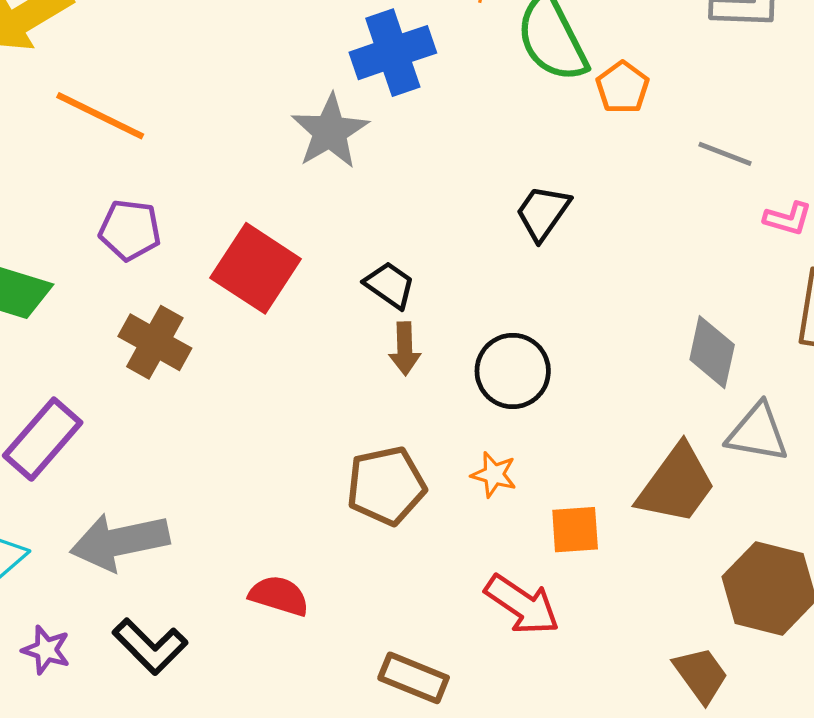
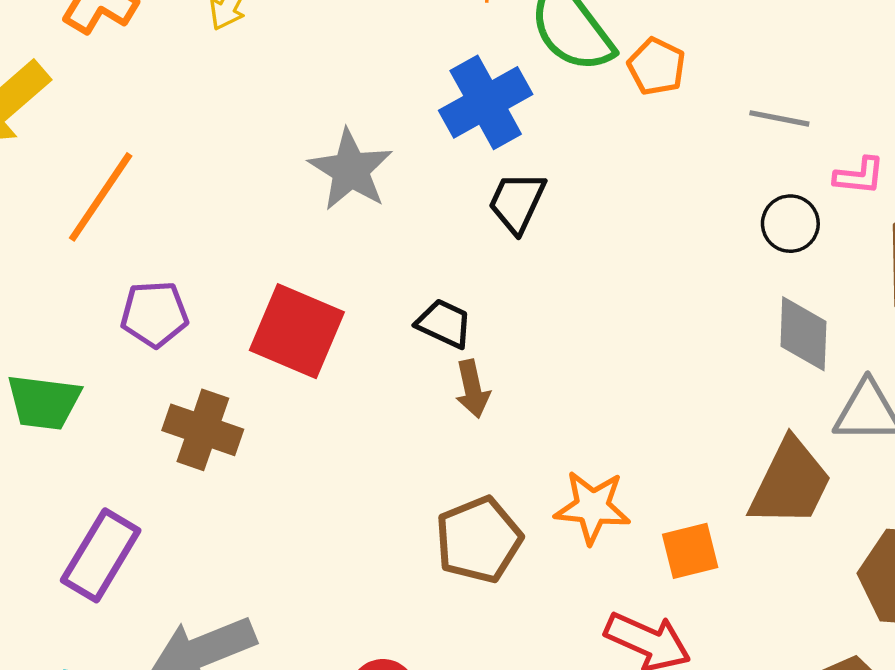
blue cross: (393, 53) -> (486, 102), moved
orange line: (100, 116) -> (101, 197), turned -72
black trapezoid: (543, 213) -> (517, 202), moved
black circle: (513, 371) -> (790, 224), moved, size x0.7
orange star: (494, 475) -> (592, 507), size x1.5

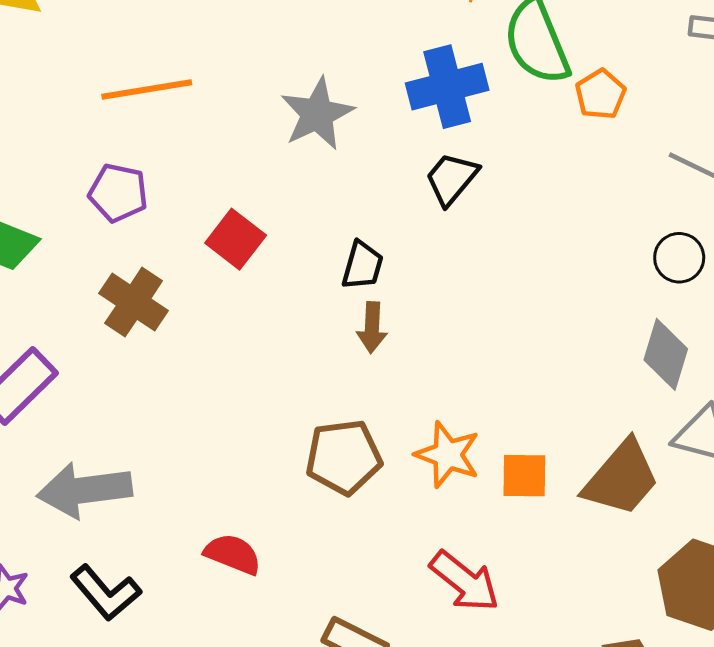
orange line: (101, 197) -> (147, 89), moved, turned 32
black trapezoid: (444, 324) -> (362, 265), turned 66
red square: (297, 331) -> (236, 239), size x0.7
orange square: (690, 551) -> (524, 476), moved

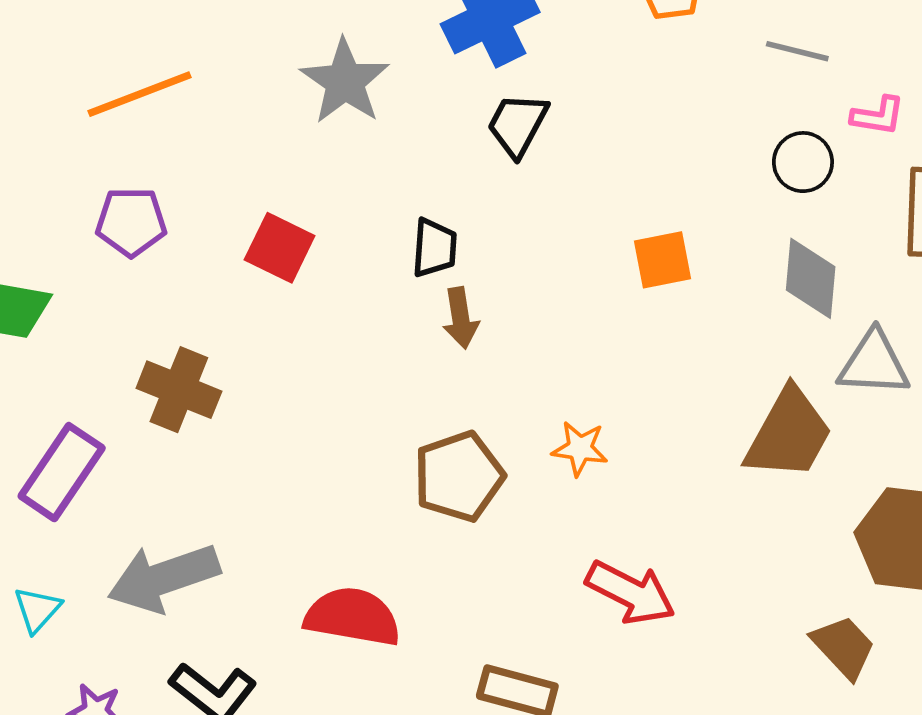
brown cross: (134, 302) -> (179, 390), moved
orange star: (448, 455) -> (580, 449), size x0.7
orange square: (524, 476) -> (663, 260), moved
red semicircle: (233, 554) -> (353, 617), size x1.4

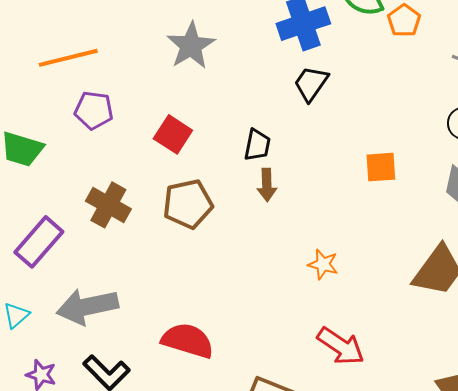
gray star: (345, 82) -> (191, 46), moved
orange line: (139, 94) -> (68, 58), moved
brown pentagon: (459, 476) -> (188, 204), moved

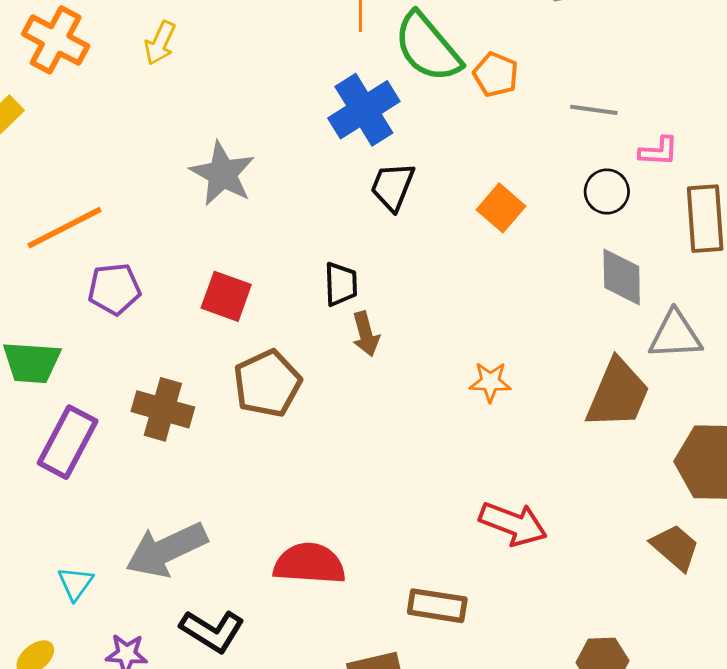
orange square: (381, 167) -> (501, 208), moved, turned -32
purple rectangle: (39, 242) -> (68, 442), moved
orange star: (323, 264) -> (490, 382), moved

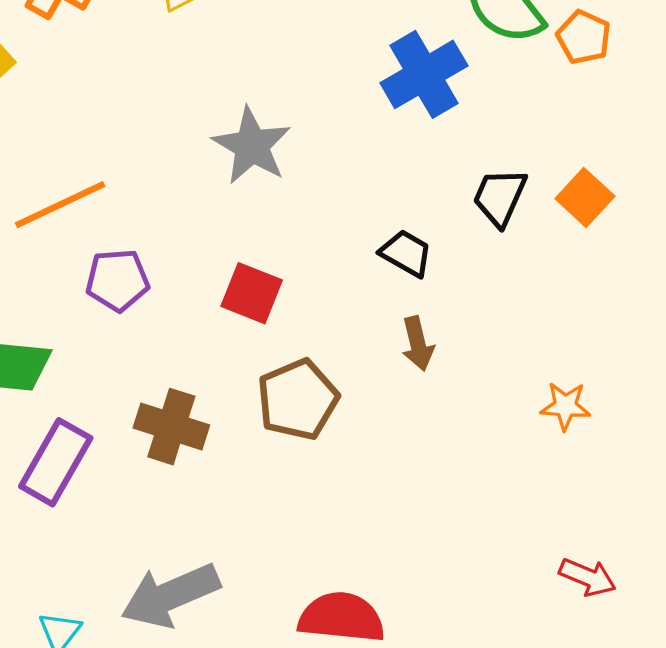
black trapezoid: (393, 186) -> (500, 197), moved
black trapezoid: (341, 284) -> (406, 253), moved, turned -60
red arrow: (513, 524) -> (588, 577), size x0.7

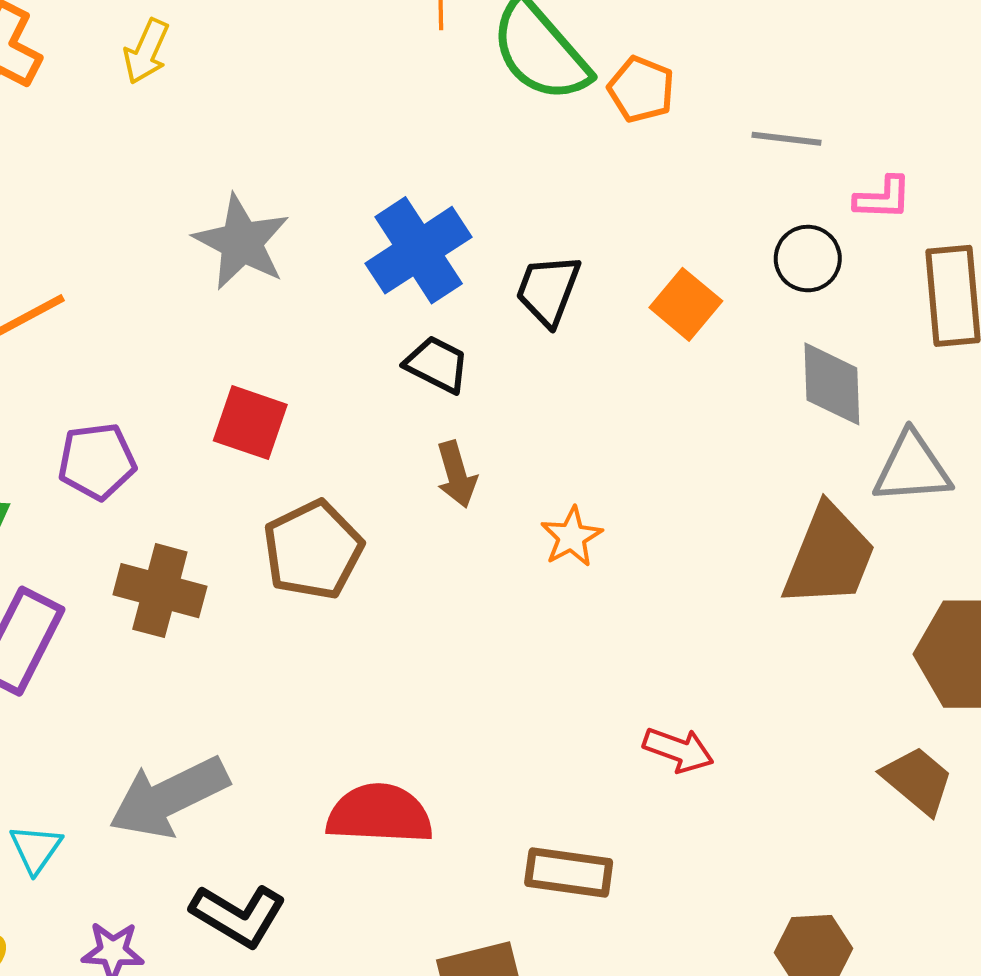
blue cross: (424, 74) -> (419, 250), moved
orange square: (585, 197) -> (686, 304), moved
purple pentagon: (118, 280) -> (97, 461), moved
orange star: (565, 406) -> (572, 537), moved, turned -30

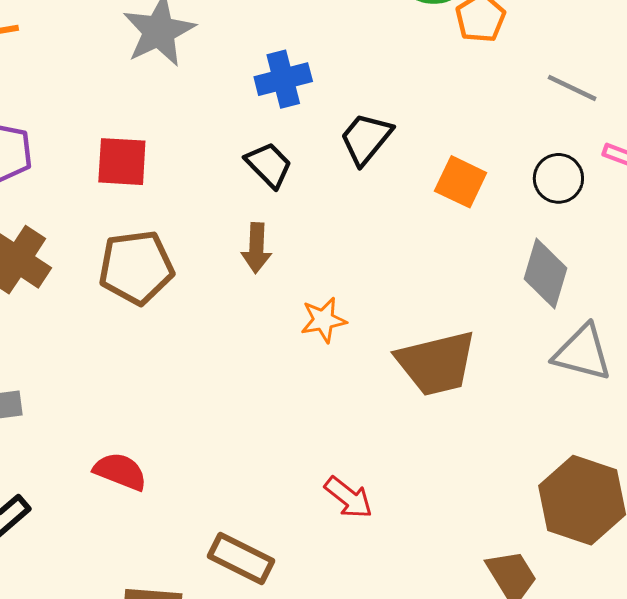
blue cross: (419, 250) -> (283, 79), size x0.7
orange square: (686, 304) -> (461, 182), turned -33
red square: (250, 423) -> (122, 162), turned -34
brown trapezoid: (829, 556) -> (436, 363), moved, turned 36
red semicircle: (380, 814) -> (120, 471), size x0.7

